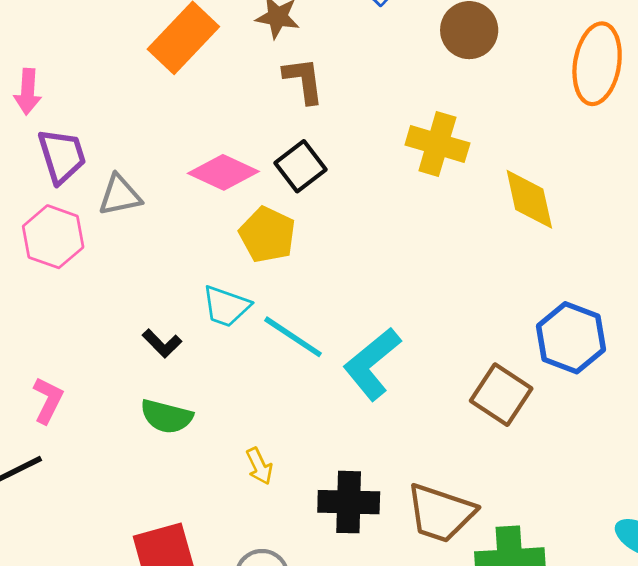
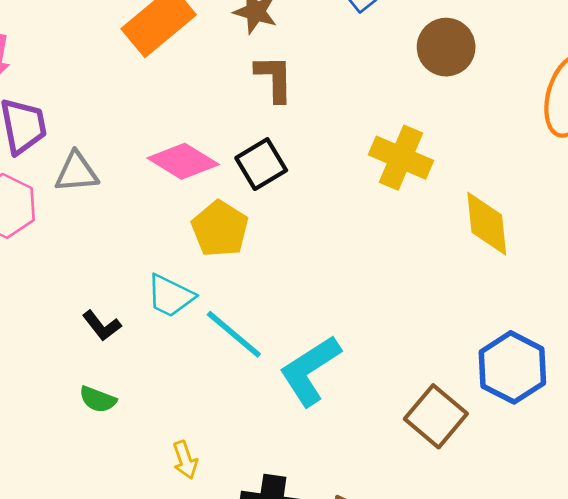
green semicircle: (166, 416) -> (98, 399), size x0.7

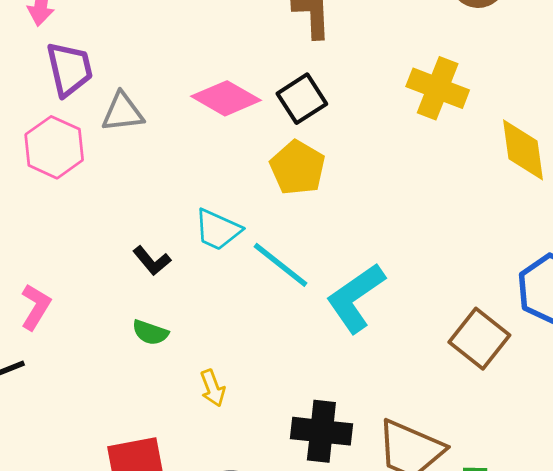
yellow pentagon: (220, 229) -> (298, 168), moved
yellow arrow: (185, 460) -> (213, 388), moved

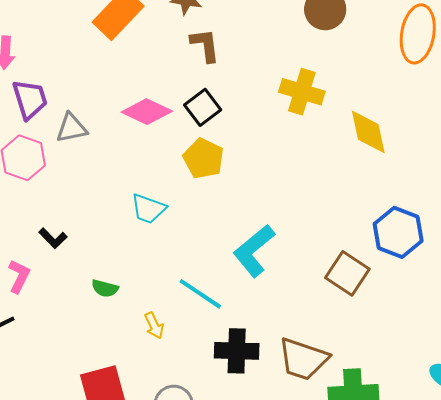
black L-shape: (152, 261) -> (53, 238), moved
cyan line: (281, 265) -> (200, 294), moved

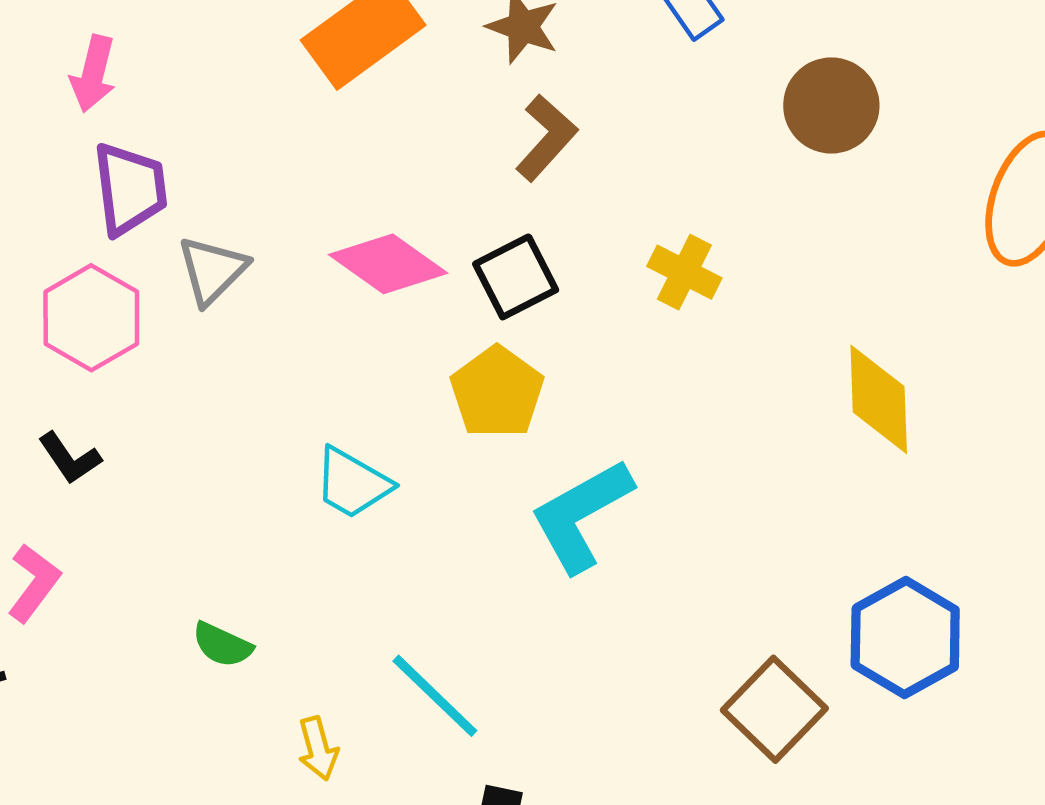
brown L-shape: (205, 45) -> (546, 138), turned 39
yellow cross: (302, 92) -> (684, 272), moved, size x0.7
gray triangle: (72, 128) -> (212, 270), turned -44
black L-shape: (53, 238) -> (70, 458), moved
cyan L-shape: (254, 251) -> (581, 515), moved

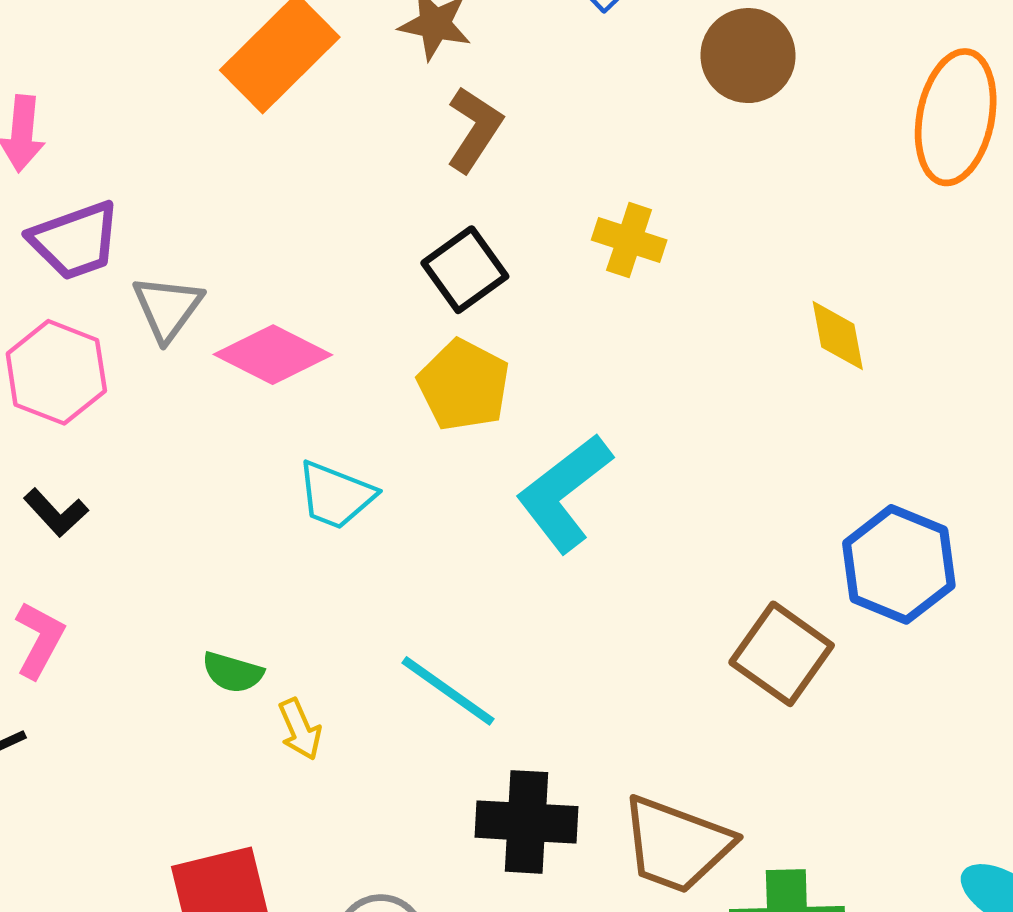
purple trapezoid: (130, 189) -> (75, 241), turned 86
pink diamond: (388, 264) -> (273, 355), moved
yellow diamond: (879, 399) -> (838, 336), size x0.7
yellow arrow: (318, 749) -> (300, 729), moved

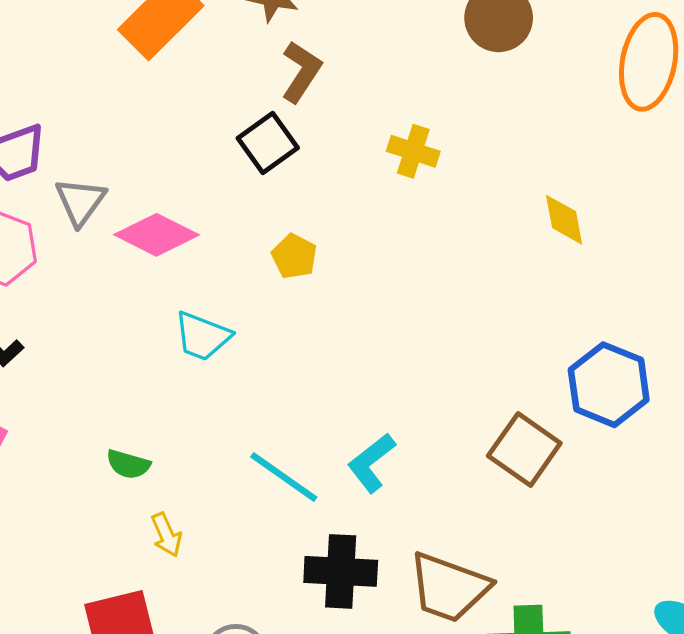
black square: (465, 270) -> (268, 143), moved
yellow pentagon: (464, 385) -> (294, 256), size x0.7
cyan L-shape: (564, 493) -> (371, 463), moved, size x0.7
yellow arrow: (300, 729) -> (166, 535), moved

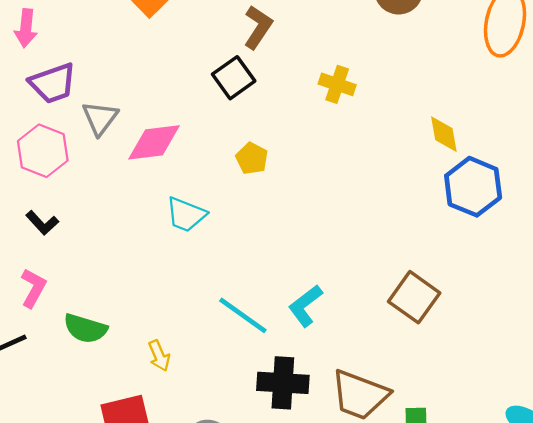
pink diamond: (157, 235) -> (154, 142), turned -34
blue hexagon: (609, 385) -> (473, 187), moved
green semicircle: (128, 464) -> (85, 328), moved, size x1.4

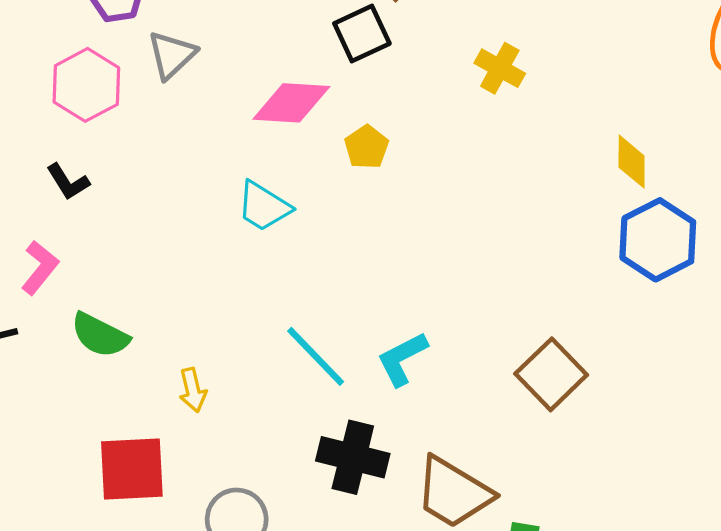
pink diamond: (154, 142) -> (291, 103), moved

